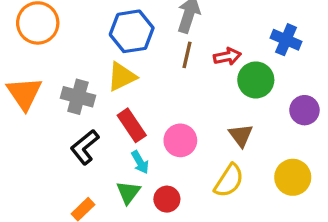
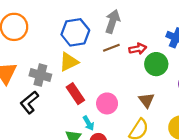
brown line: (187, 55) -> (111, 48), turned 56
black L-shape: (85, 147) -> (29, 102), moved
cyan arrow: (140, 162) -> (88, 123), moved

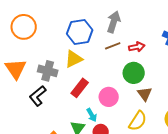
green circle: (156, 64) -> (134, 73), moved
red rectangle: (75, 94) -> (80, 88), turned 72

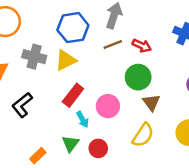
red arrow: (137, 47) -> (142, 46), turned 35
gray cross: (48, 71) -> (34, 57), moved
cyan arrow: (92, 115) -> (83, 119), moved

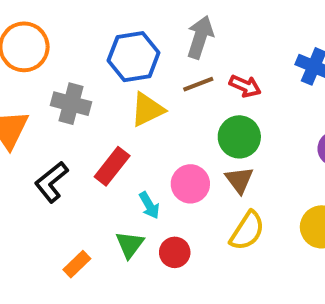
yellow triangle: (66, 60) -> (147, 110), moved
red rectangle: (73, 95) -> (112, 166), moved
brown triangle: (151, 102) -> (239, 180), moved

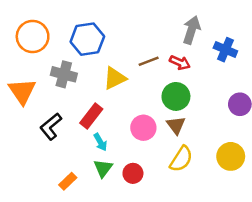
gray arrow: (200, 37) -> (192, 30), moved
blue hexagon: (134, 57) -> (87, 39), moved
cyan arrow: (149, 205) -> (100, 142), moved

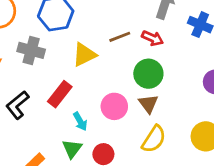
cyan arrow: (100, 142) -> (80, 121), moved

